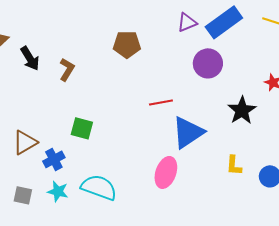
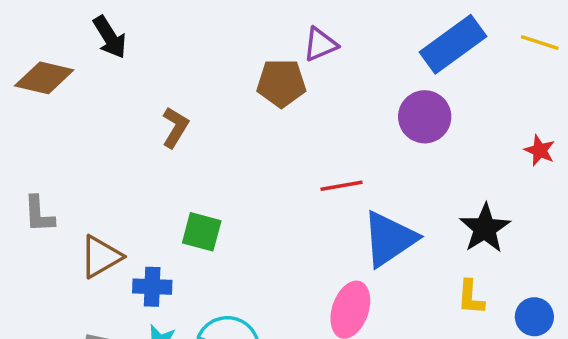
purple triangle: (187, 22) -> (320, 44), moved
black arrow: (30, 58) -> (110, 37), moved
black star: (242, 110) -> (485, 228), moved
blue cross: (54, 159) -> (152, 287), turned 30

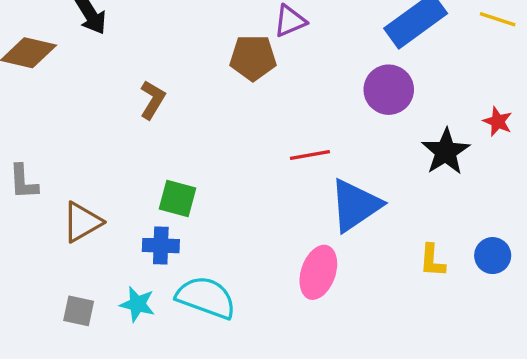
black star: (485, 228) -> (446, 152), moved
blue cross: (152, 287) -> (161, 246), moved
blue circle: (534, 317) -> (493, 256), moved

